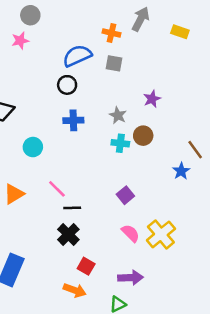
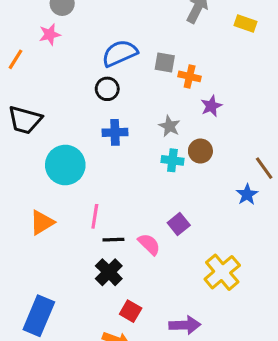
orange cross: (111, 33) -> (190, 76), moved
cyan circle: (33, 147) -> (65, 165), size x1.6
pink line: (57, 189) -> (95, 216), turned 54
pink semicircle: (130, 233) -> (149, 244), moved

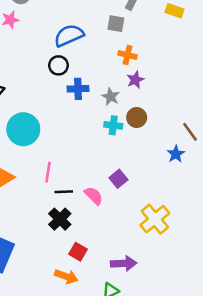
gray square: (165, 62) -> (116, 24), moved
purple star: (211, 106) -> (135, 80), moved
blue cross: (115, 132) -> (78, 89), moved

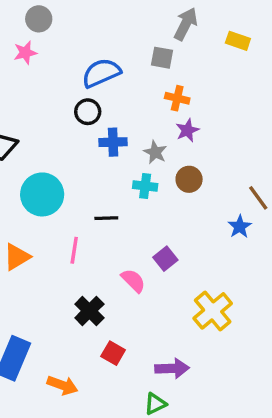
cyan cross: (113, 125) -> (145, 186), moved
black line: (64, 192) -> (106, 218), moved
orange arrow: (66, 276) -> (62, 385), moved

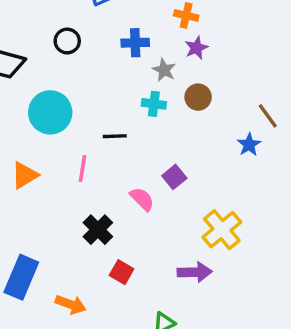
black circle: (88, 112) -> (67, 41), moved
blue cross: (113, 142) -> (135, 43), moved
purple arrow: (172, 368) -> (195, 272), moved

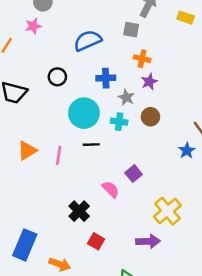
cyan circle: (50, 112) -> (84, 113), moved
pink line: (83, 168) -> (59, 155), moved
orange triangle: (25, 175) -> (27, 151), moved

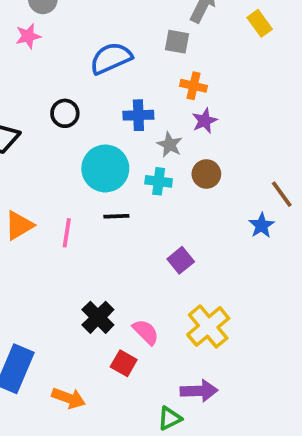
yellow rectangle: (186, 18) -> (260, 23), turned 35
pink semicircle: (111, 189) -> (146, 332), moved
yellow cross: (167, 211) -> (208, 326), moved
purple arrow: (148, 241) -> (199, 391), moved

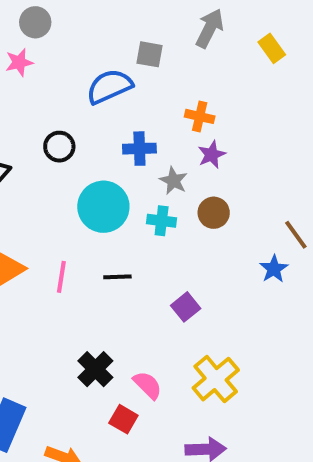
gray square: (177, 42) -> (150, 54), moved
black line: (116, 216) -> (117, 277), moved

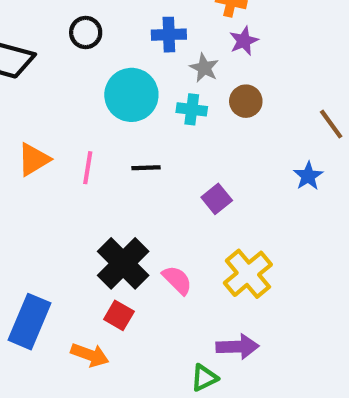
blue star: (274, 269) -> (308, 176), moved
black cross: (95, 369) -> (123, 263), size x1.4
red square: (123, 419) -> (119, 315), moved

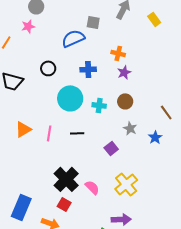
gray star: (204, 68) -> (130, 128), moved

